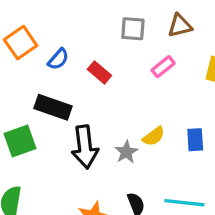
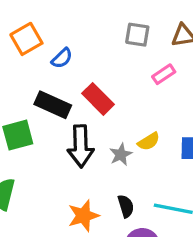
red rectangle: (99, 72) -> (98, 99), moved, size x1.4

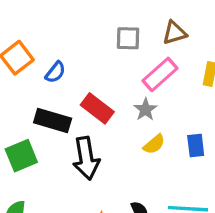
pink rectangle: (164, 74) -> (160, 74), size x1.5
gray star: (121, 154) -> (145, 109), moved

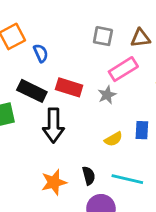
blue semicircle: (55, 72) -> (41, 53), turned -72
red rectangle: (97, 108) -> (69, 87), turned -30
yellow semicircle: (154, 144) -> (113, 139), moved

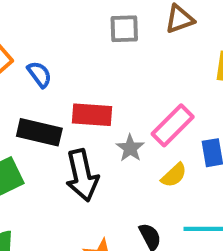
pink rectangle: (123, 69) -> (173, 125), moved
gray star: (107, 95) -> (130, 148), moved

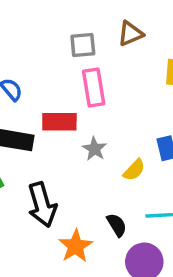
pink rectangle: (173, 125) -> (94, 87), moved, turned -51
black arrow: (82, 175) -> (42, 205), moved

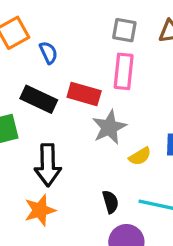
gray star: (95, 149) -> (109, 127), size x1.5
orange star: (76, 246) -> (40, 210), moved

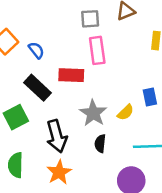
black rectangle: (39, 99) -> (37, 88), turned 32
gray star: (109, 127) -> (93, 113), moved
black semicircle: (110, 202) -> (100, 144), moved, turned -144

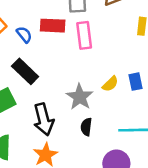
red rectangle: (71, 75) -> (53, 26), moved
yellow semicircle: (126, 112) -> (110, 84), moved

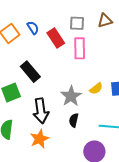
red rectangle: (53, 26) -> (56, 38), turned 48
blue semicircle: (24, 35) -> (33, 28), moved

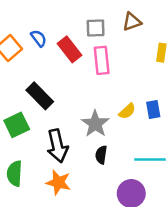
orange star: (40, 139) -> (58, 182), turned -30

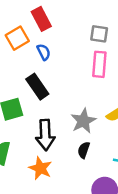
blue semicircle: (39, 38) -> (44, 52), moved
red rectangle: (69, 49) -> (41, 19), moved

